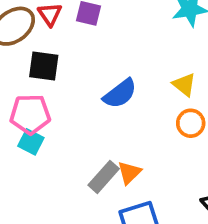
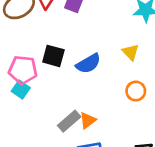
black square: (44, 66) -> (53, 56), moved
yellow triangle: (184, 85) -> (131, 52), moved

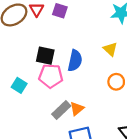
blue semicircle: (88, 64) -> (75, 61), turned -45
pink pentagon: (23, 70) -> (51, 76), moved

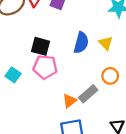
blue semicircle: (75, 61) -> (81, 43), moved
gray rectangle: (61, 110) -> (88, 94), moved

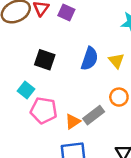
pink pentagon: (45, 67) -> (44, 110), moved
cyan square: (13, 75) -> (26, 90), moved

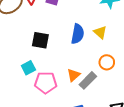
cyan square: (26, 90) -> (28, 68), turned 32
orange triangle: (73, 121) -> (74, 75), moved

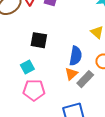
blue semicircle: (78, 34) -> (76, 56), moved
pink pentagon: (46, 83) -> (34, 90), moved

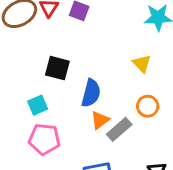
blue semicircle: (76, 56) -> (91, 93), moved

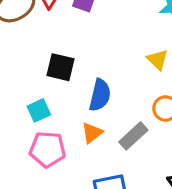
orange triangle: (100, 120) -> (92, 133), moved

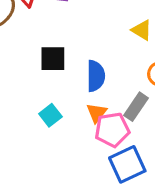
cyan square: (39, 110) -> (50, 115), moved
pink pentagon: (47, 149) -> (112, 130), moved

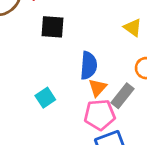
black square: (53, 59) -> (52, 27), moved
orange triangle: (97, 113) -> (97, 88), moved

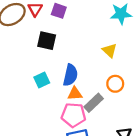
orange triangle: (97, 88) -> (75, 94), turned 35
cyan square: (45, 98) -> (42, 80), moved

